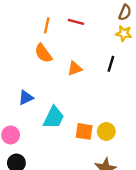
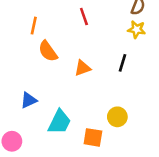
red line: (76, 22) -> (84, 17), turned 56
orange line: (47, 25) -> (34, 26), moved
yellow circle: (106, 131) -> (117, 117), moved

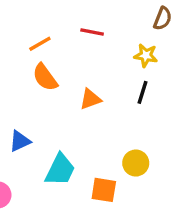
red line: (84, 17) -> (92, 32), turned -60
orange line: (34, 26) -> (40, 44), moved, turned 48
yellow star: (137, 29) -> (146, 55), moved

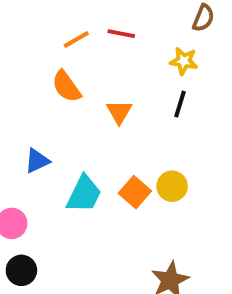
orange line: (40, 44) -> (76, 39), moved
orange triangle: (90, 99) -> (119, 112), turned -40
orange square: (104, 190) -> (135, 192), moved, turned 32

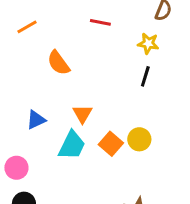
orange line: (76, 39) -> (27, 27), moved
orange triangle: (119, 112) -> (82, 114), moved

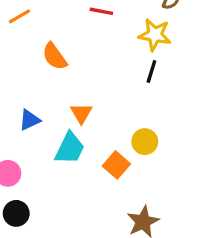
yellow star: (148, 43) -> (155, 35), size x1.4
orange square: (111, 144) -> (116, 165), moved

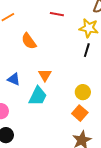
blue triangle: (30, 120) -> (14, 79), turned 48
orange square: (116, 165) -> (80, 113), moved

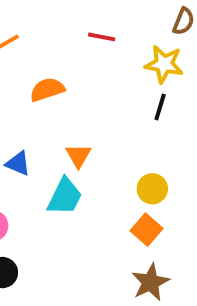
orange semicircle: (29, 41) -> (47, 90), turned 108

